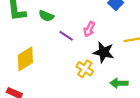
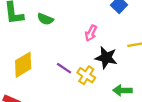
purple line: (66, 36) -> (64, 68), moved

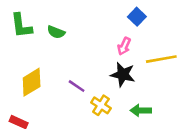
pink arrow: (91, 33) -> (124, 46), moved
yellow cross: (86, 75) -> (101, 105), moved

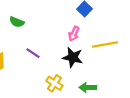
purple line: (77, 86) -> (33, 53), moved

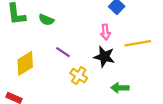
pink arrow: (74, 34) -> (105, 32), turned -32
yellow cross: (54, 83) -> (79, 76), moved

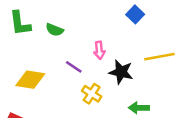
pink arrow: (105, 32) -> (99, 50), moved
yellow diamond: (25, 63) -> (30, 80), turned 40

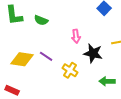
purple line: (74, 67) -> (46, 56), moved

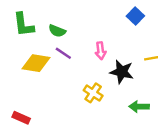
purple line: (46, 56) -> (63, 53), moved
yellow diamond: (22, 59) -> (36, 63), moved

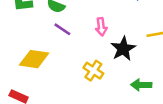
yellow diamond: (36, 63) -> (34, 59), moved
black star: (122, 72) -> (123, 49), turned 30

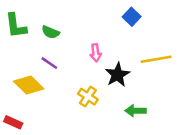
purple line: (62, 29) -> (49, 63), moved
yellow diamond: (34, 59) -> (29, 85), turned 36

